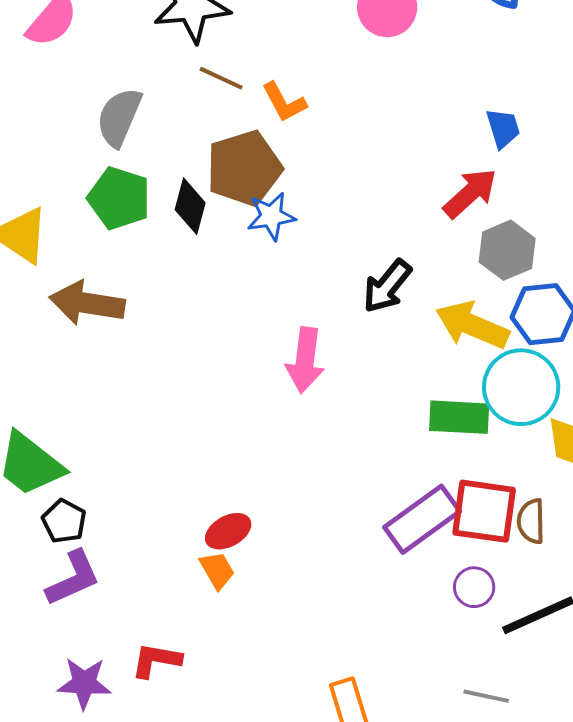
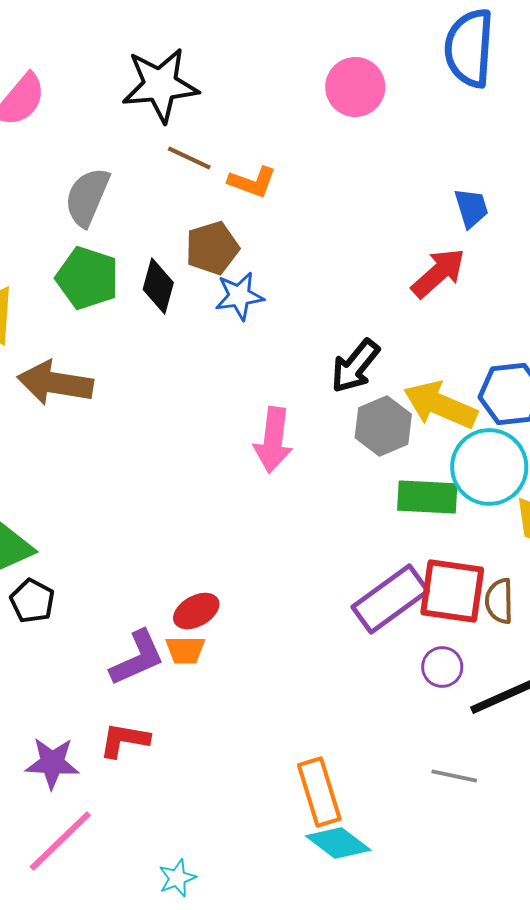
orange L-shape: (284, 102) -> (252, 182), turned -42
brown pentagon: (244, 168) -> (212, 248), size x0.7
gray hexagon: (507, 250) -> (383, 426), moved
orange trapezoid: (217, 570) -> (185, 650), turned 120
purple L-shape: (73, 578) -> (137, 658), moved

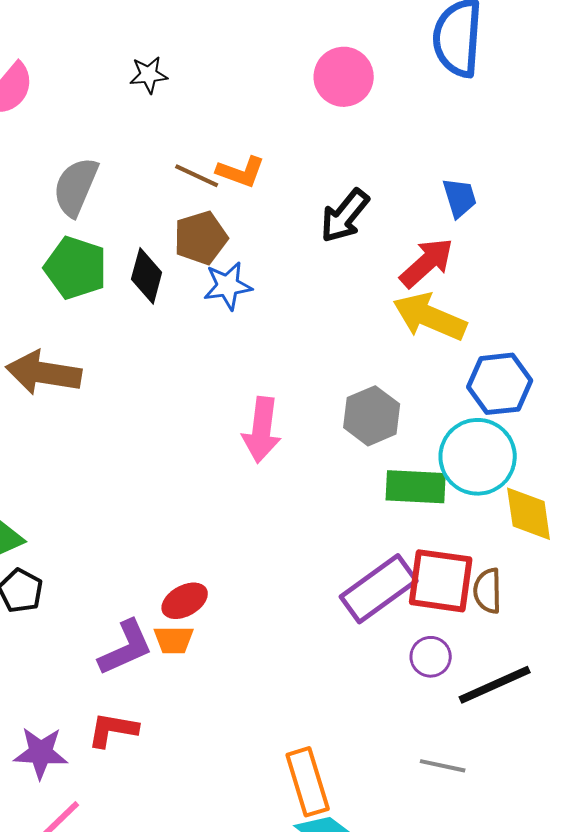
black star: (160, 85) -> (149, 75), size x0.5
brown line: (189, 158) -> (197, 176), moved
black arrow: (355, 366) -> (345, 216), moved
yellow arrow: (440, 405) -> (430, 317), moved

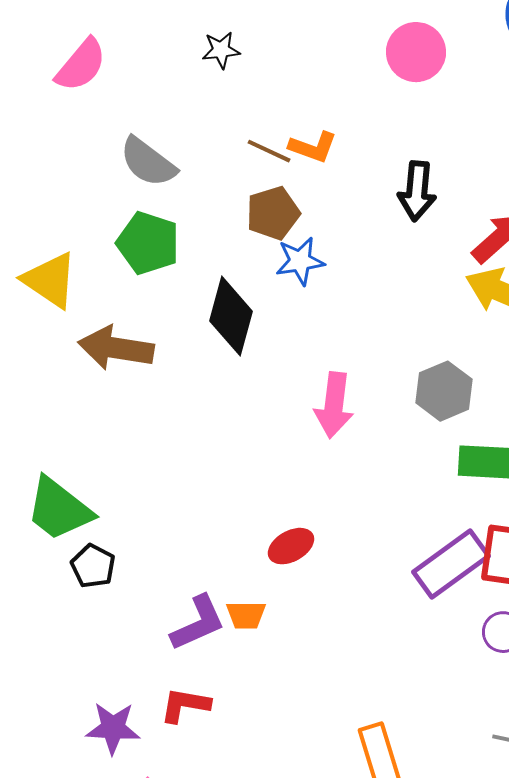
gray semicircle: (76, 187) -> (148, 162), turned -76
black arrow: (345, 216) -> (417, 191), turned -34
black diamond: (147, 276) -> (231, 316), moved, size x1.4
red ellipse: (185, 601) -> (291, 546), moved

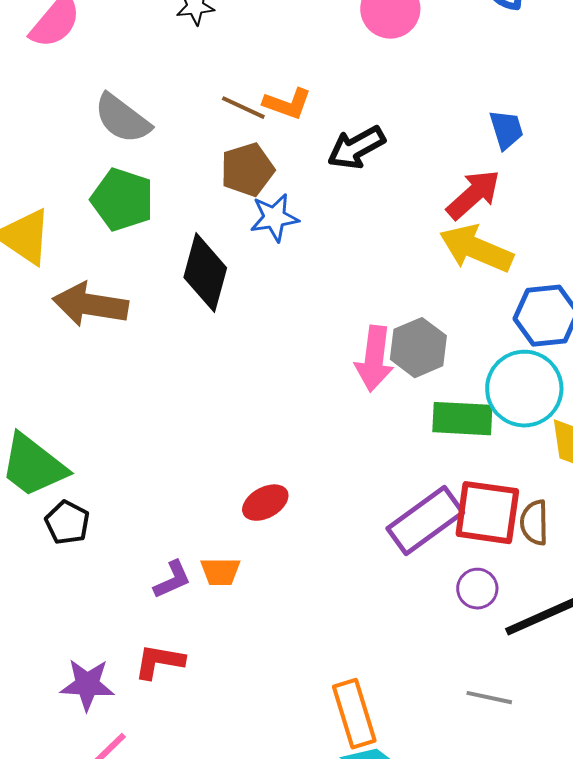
black arrow: (417, 191) -> (356, 148), moved, turned 56
pink arrow: (334, 405) -> (374, 359), moved
purple L-shape: (198, 623) -> (172, 580), size x0.7

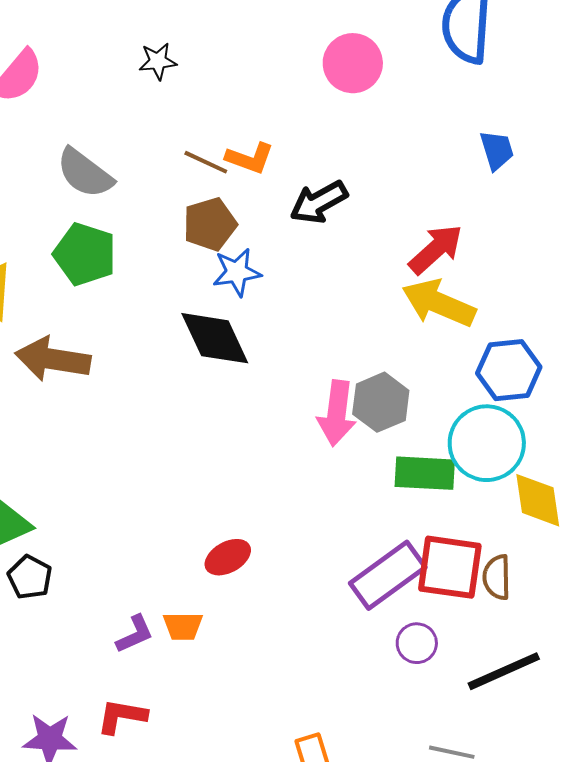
blue trapezoid: (506, 130) -> (497, 150), moved
black diamond: (205, 273) -> (215, 338), moved, turned -40
purple circle: (477, 589) -> (417, 643), moved

